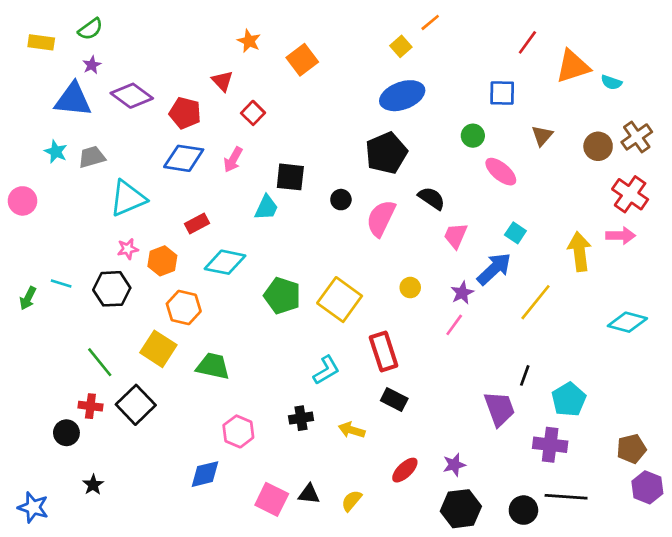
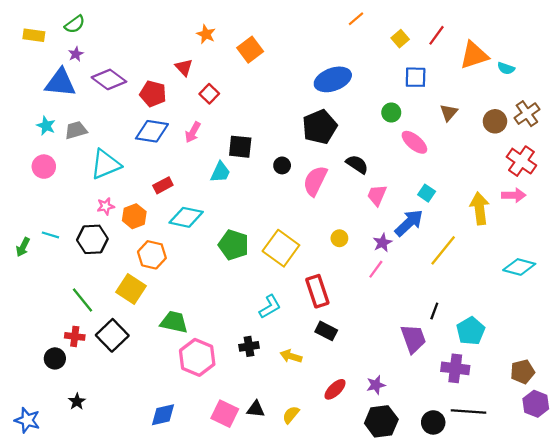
yellow square: (401, 46) -> (400, 39), moved
pink circle: (22, 201) -> (44, 167), moved
green trapezoid: (213, 366) -> (174, 322), moved
pink hexagon: (238, 431) -> (197, 357), size x1.4
blue diamond: (205, 474) -> (163, 415), moved

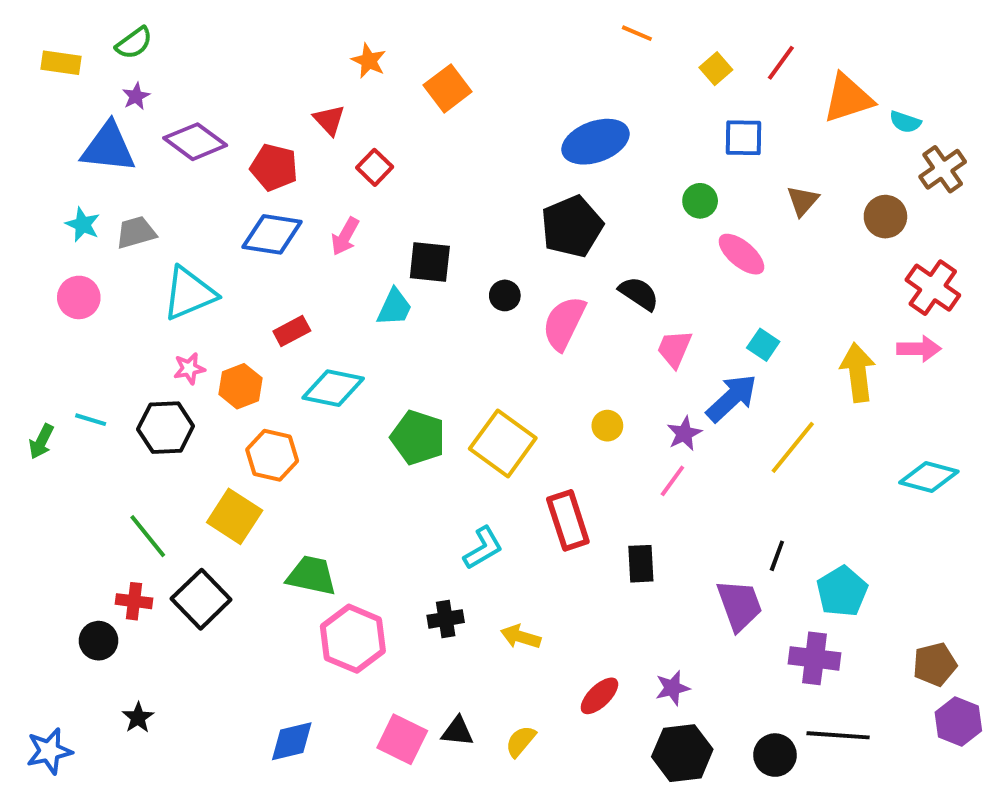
orange line: (356, 19) -> (637, 33), turned 63
brown cross: (527, 114) -> (943, 169), moved
black rectangle: (326, 331) -> (641, 564), moved, turned 60
blue star: (27, 420) -> (49, 751), turned -30

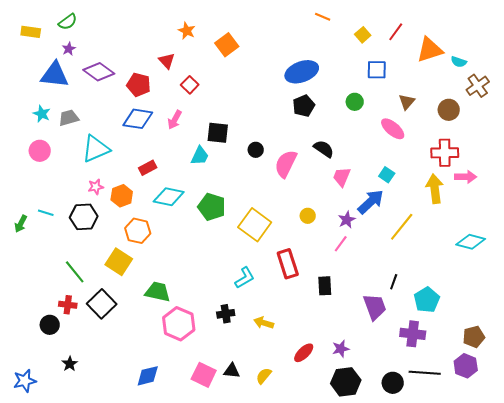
black pentagon: (572, 226) -> (304, 106), moved, size x0.7
pink ellipse: (741, 254) -> (393, 129), moved
red cross: (933, 288) -> (445, 153), moved, turned -36
green pentagon: (418, 437) -> (212, 207), moved
purple hexagon: (958, 722) -> (466, 366), moved

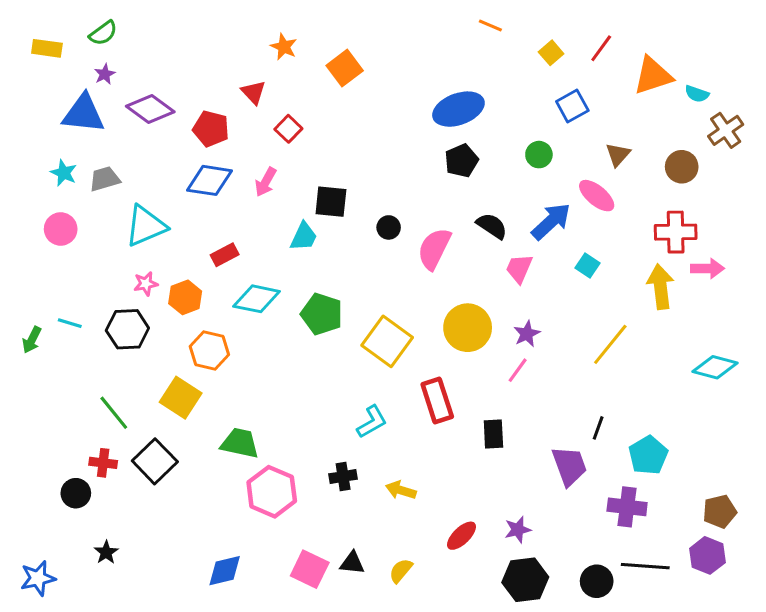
blue square: (377, 70) -> (572, 106), turned -30
blue arrow: (371, 202) -> (551, 221), moved
yellow circle: (308, 216) -> (468, 328), size x2.0

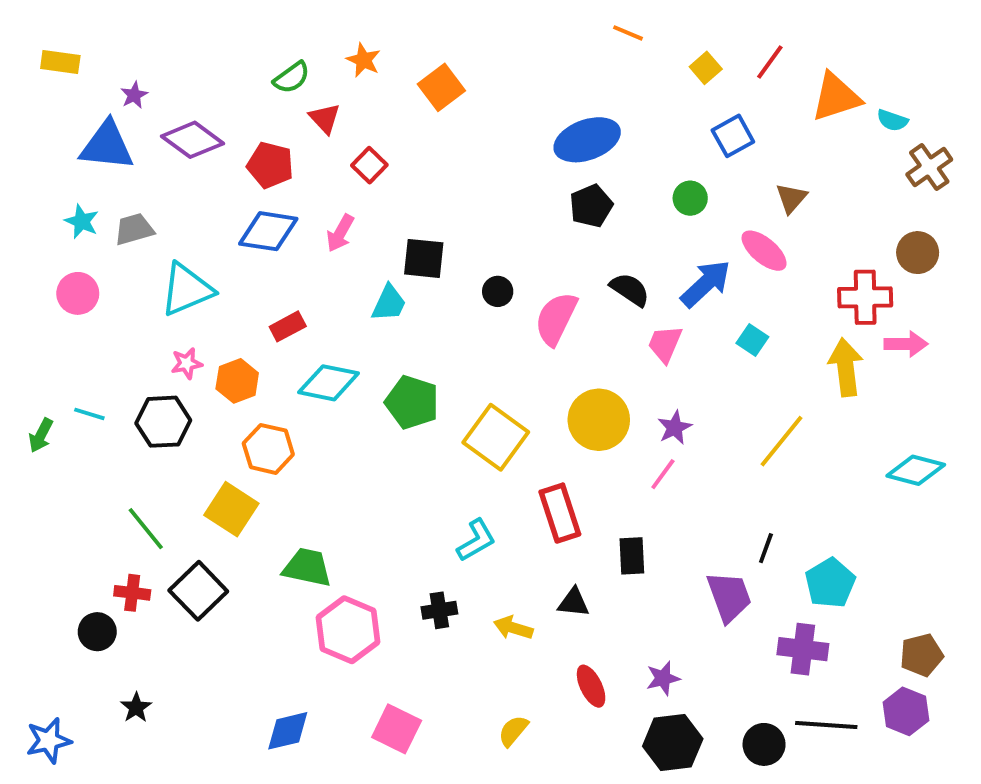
green semicircle: (103, 33) -> (292, 78), moved
brown circle: (682, 167) -> (918, 253), moved
red ellipse: (462, 536) -> (591, 686), turned -72
black triangle: (352, 563) -> (574, 603), moved

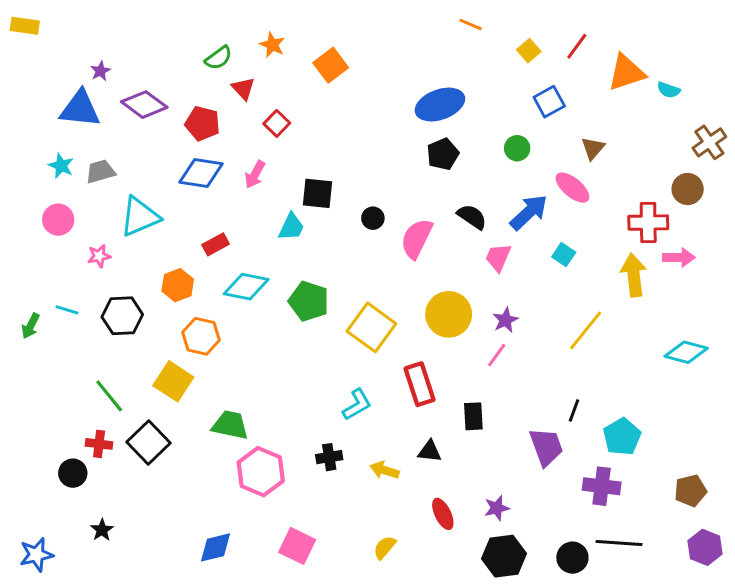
yellow rectangle: (60, 62) -> (25, 26), moved
brown cross: (929, 167) -> (709, 142), moved
pink star: (187, 363) -> (99, 256), moved
purple hexagon: (906, 711) -> (705, 547), moved

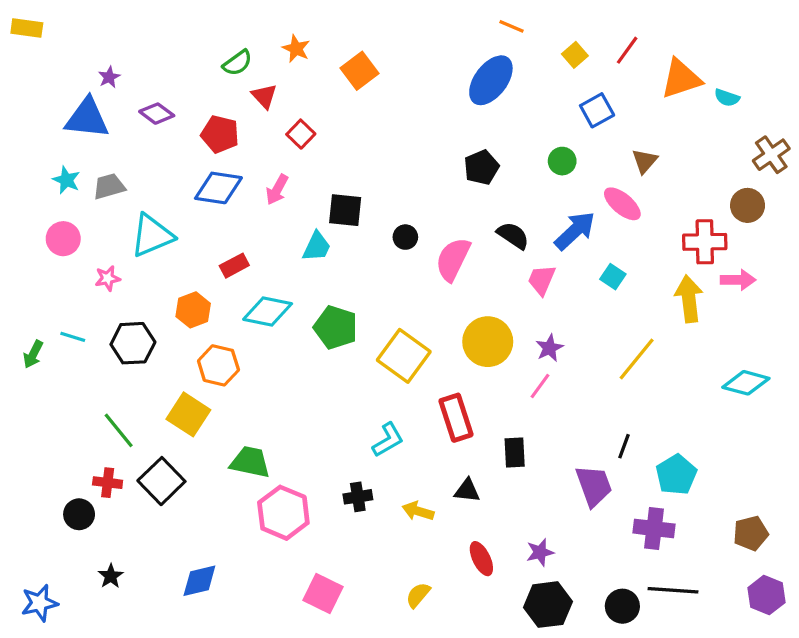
purple diamond: (144, 105) -> (157, 114), size x0.7
blue ellipse: (440, 105) -> (491, 80), moved, turned -33
blue diamond: (216, 547) -> (199, 581), moved

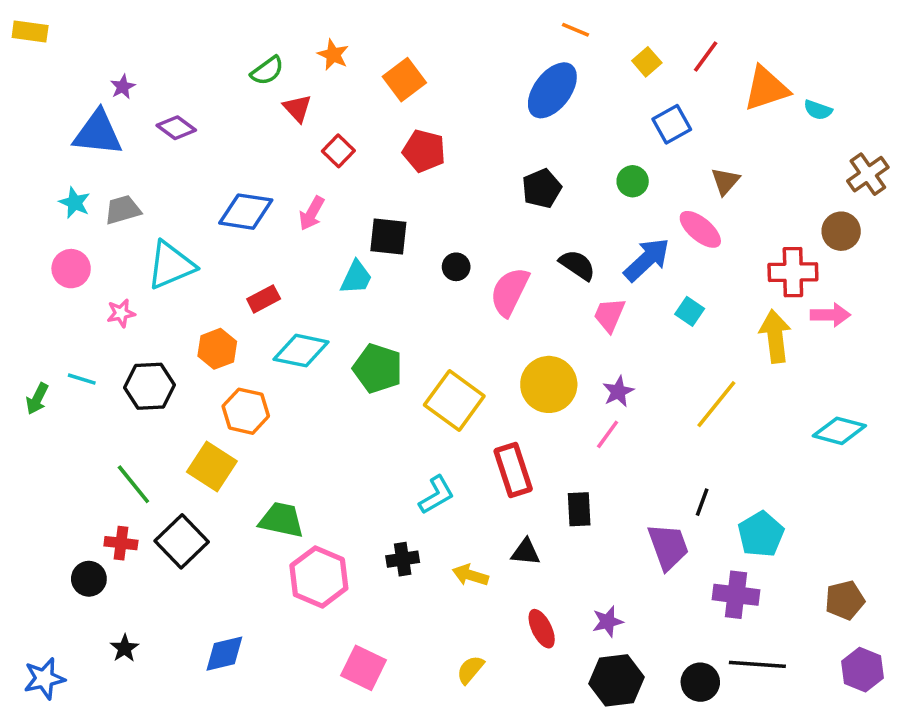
red pentagon: (220, 134) -> (424, 151), moved

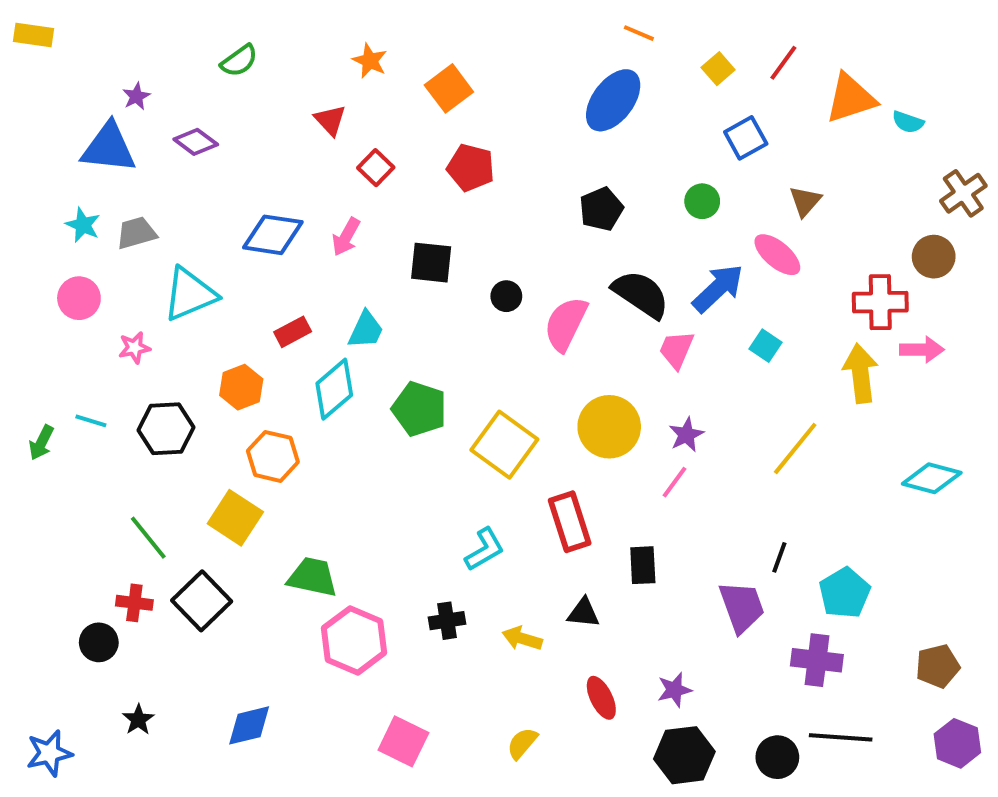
green semicircle: (267, 71) -> (239, 61), moved
black semicircle: (577, 265) -> (641, 294), size x1.4
cyan trapezoid: (356, 278) -> (366, 330), moved
cyan diamond: (301, 351) -> (334, 389), turned -52

